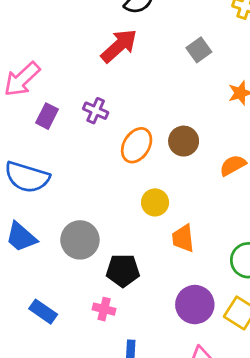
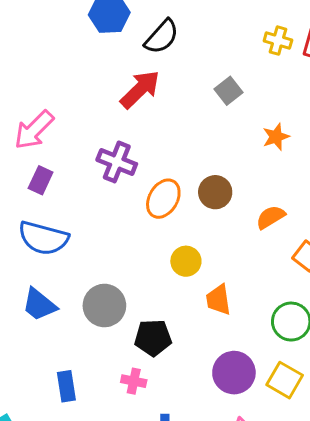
purple cross: (96, 111) -> (117, 162), size x1.4
purple rectangle: (47, 116) -> (41, 180), moved
blue rectangle: (43, 312) -> (66, 386), turned 48

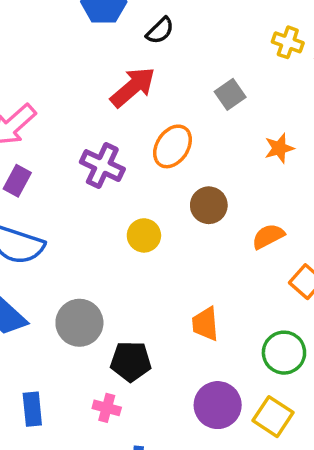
black semicircle: (162, 37) -> (160, 31), size x0.7
orange ellipse: (163, 199) -> (172, 146), moved
yellow circle: (186, 261) -> (144, 235), moved

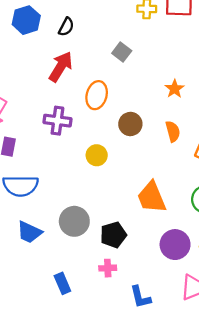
orange star: (279, 148) -> (175, 89), moved
orange semicircle: (268, 236) -> (173, 131), turned 120
orange trapezoid: (205, 324) -> (152, 197), size x1.5

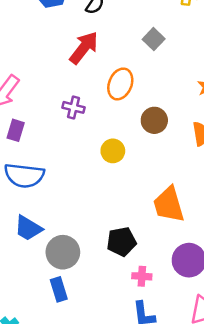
purple cross: (57, 121) -> (74, 107), size x0.7
gray circle: (74, 221) -> (63, 252), moved
pink cross: (108, 268) -> (142, 276), moved

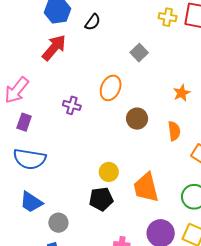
red arrow: (84, 48) -> (54, 48), moved
yellow circle: (113, 151) -> (109, 172), moved
black pentagon: (121, 242) -> (101, 199), moved
gray circle: (63, 252) -> (58, 223), size x0.7

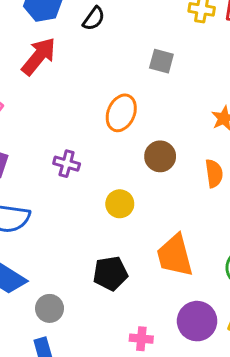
gray square: (139, 53) -> (161, 61), turned -30
purple cross: (72, 105) -> (67, 164), moved
yellow circle: (109, 172) -> (120, 204), moved

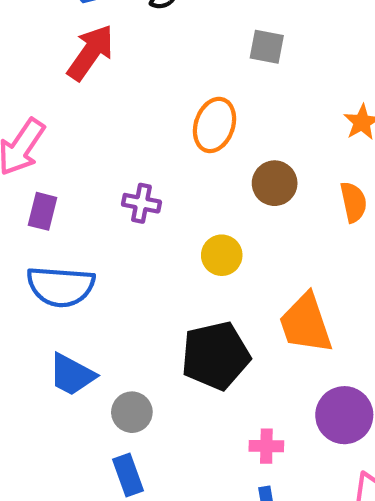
black pentagon: (110, 273) -> (215, 356), size x1.4

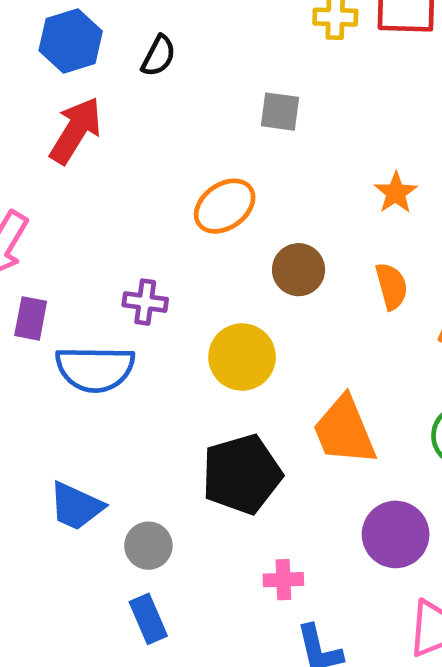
orange ellipse: (214, 125) -> (225, 206), turned 39
yellow circle: (222, 255) -> (242, 357), size x1.4
blue semicircle: (61, 286) -> (95, 369), moved
pink cross: (266, 446) -> (283, 580), moved

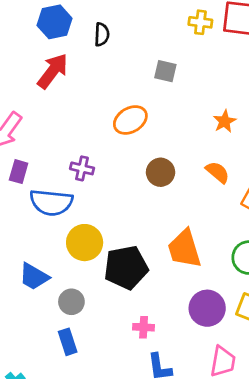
black semicircle: (159, 56) -> (102, 34), turned -30
brown circle: (299, 270) -> (161, 172), moved
orange semicircle: (392, 286) -> (218, 172), turned -40
yellow circle: (242, 357) -> (85, 243), moved

